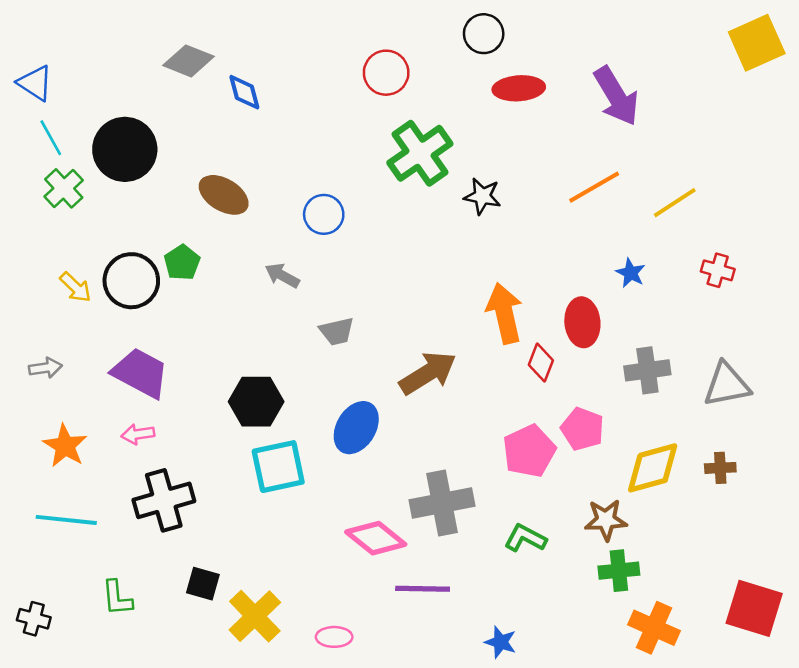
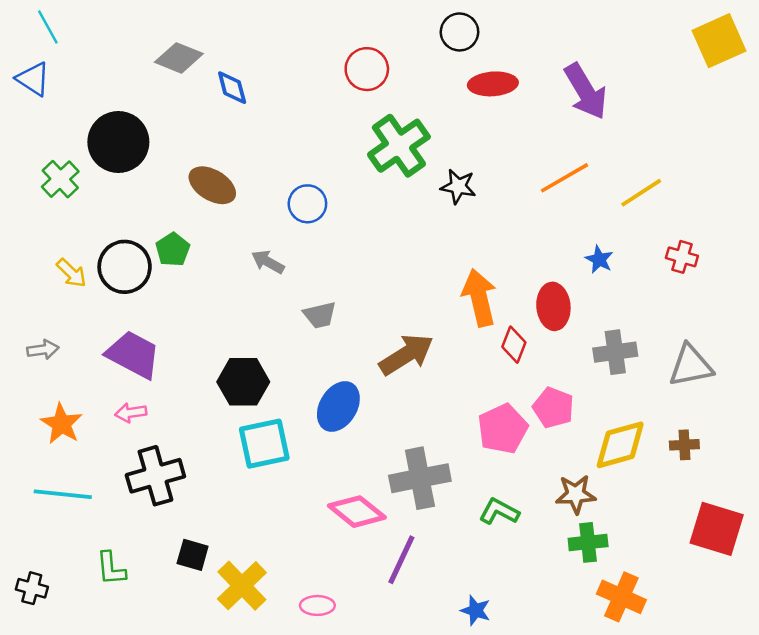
cyan line: (51, 138) -> (48, 27), moved
purple line: (423, 589) -> (401, 560), turned -66
red square: (754, 608) -> (717, 529), moved

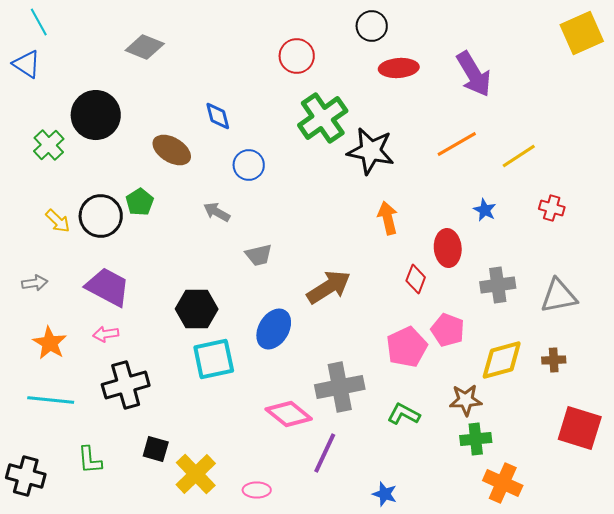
blue diamond: (232, 88) -> (218, 116), moved
black star: (458, 186) -> (371, 151), size x1.6
orange arrow: (479, 298) -> (388, 218), moved, size x0.7
black cross: (32, 588) -> (26, 476), size x1.5

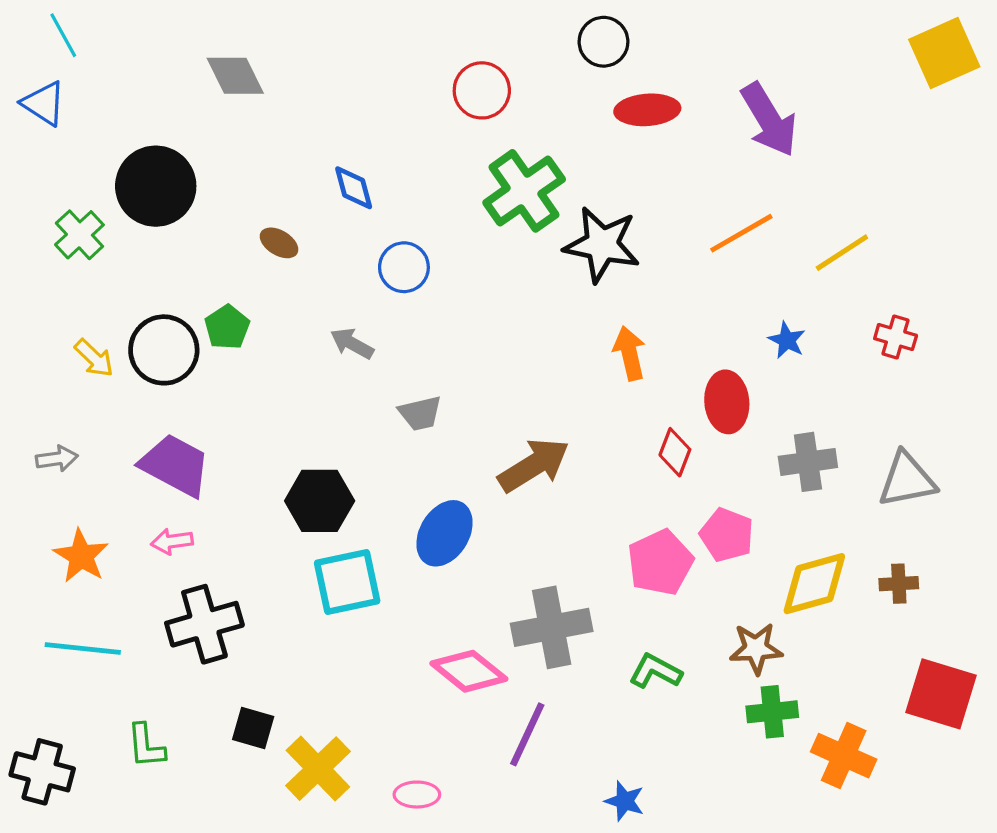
gray diamond: (145, 47) -> (235, 76), turned 42
brown ellipse: (172, 150) -> (279, 243), size x0.6
orange cross: (503, 483) -> (844, 756), moved

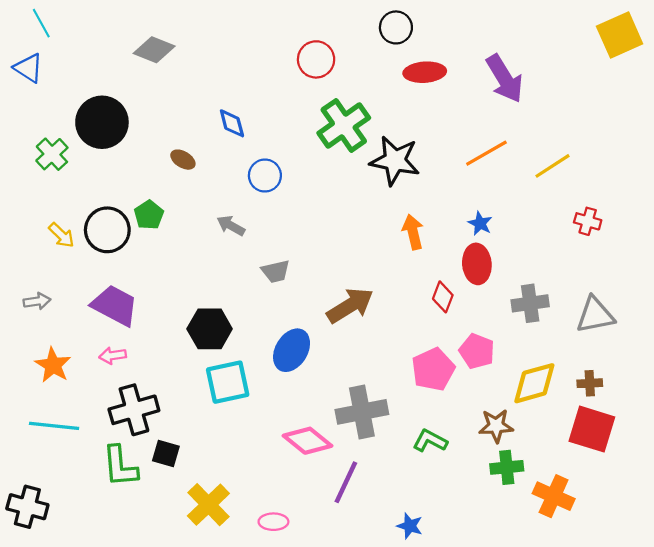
gray diamond: (235, 76) -> (154, 50), turned -42
blue star: (787, 340) -> (480, 223), moved
red square: (941, 694) -> (592, 429), moved
black square: (253, 728) -> (166, 454), moved
green L-shape: (146, 746) -> (120, 466), moved, size x1.4

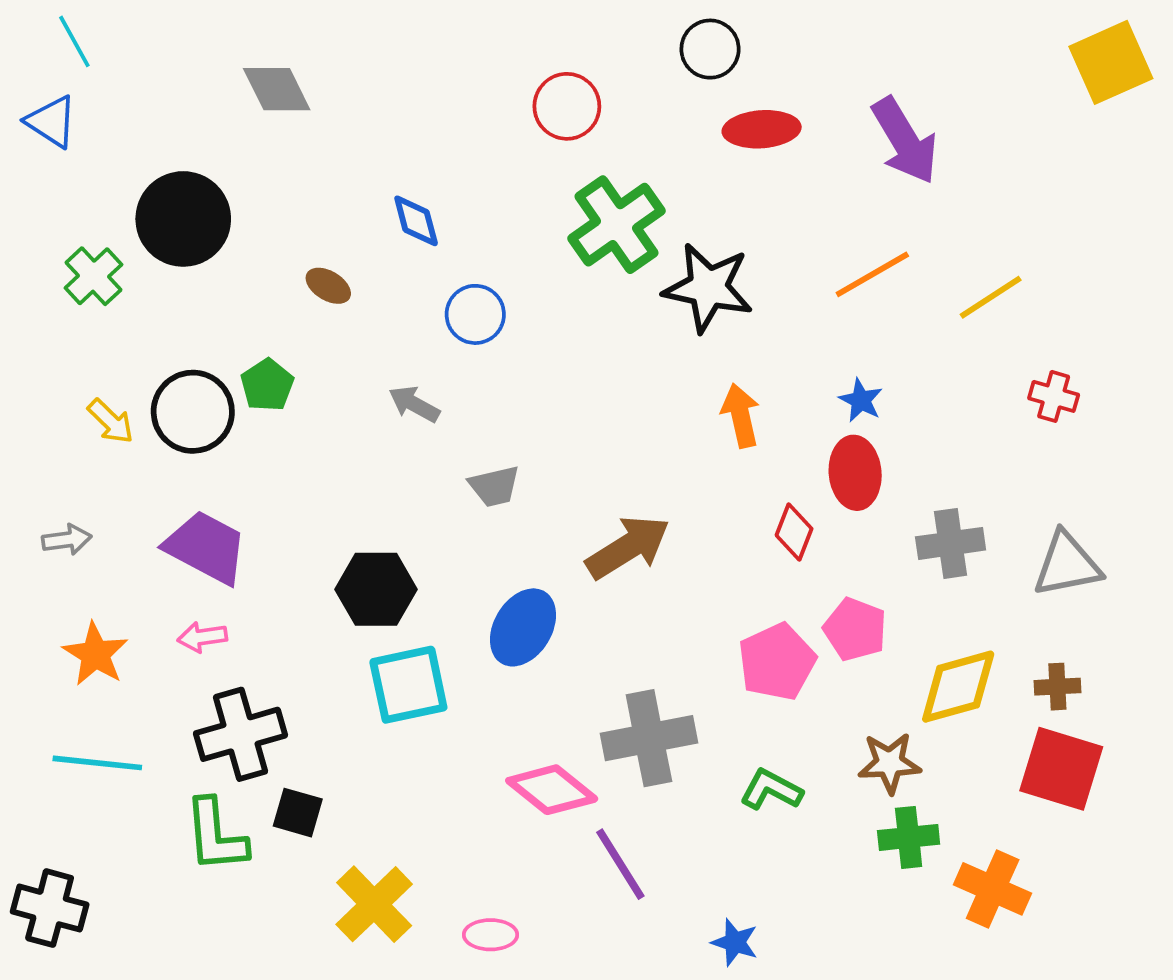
gray diamond: (154, 50) -> (277, 89), turned 42
purple line: (346, 482) -> (620, 864), turned -57

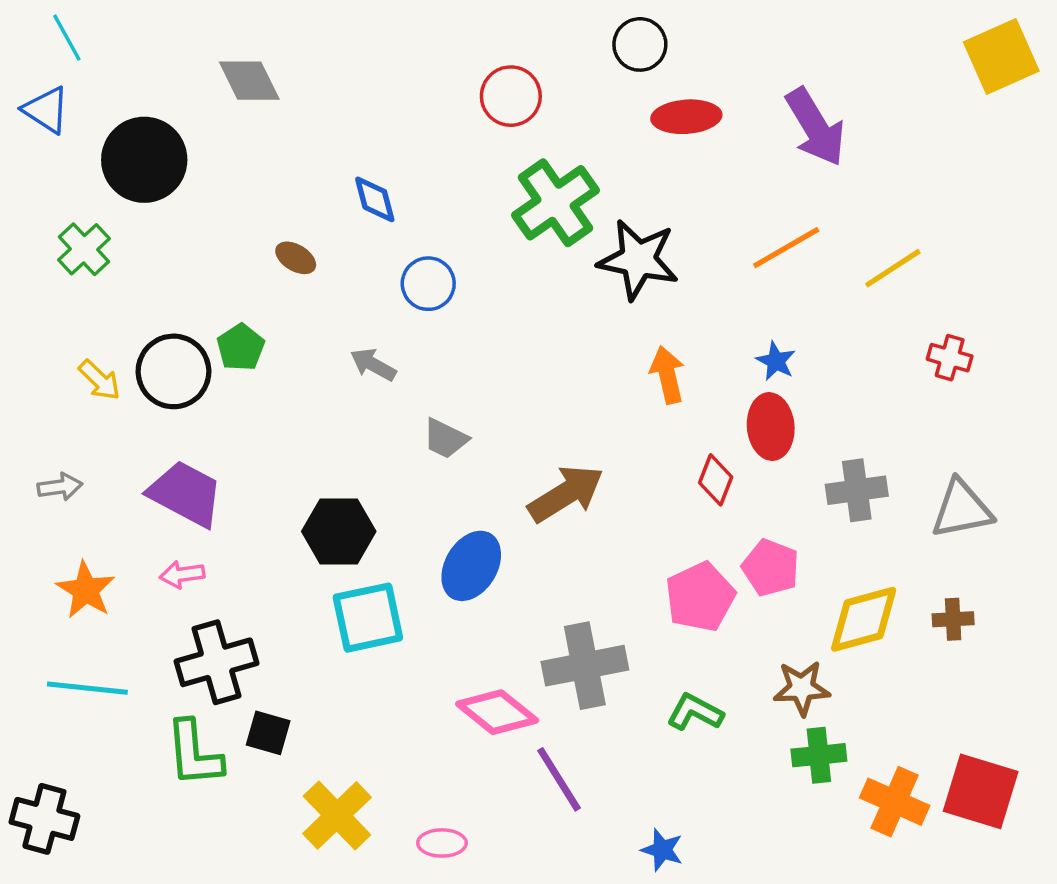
black circle: (183, 219) -> (144, 160), moved
gray trapezoid: (494, 486) -> (445, 439), turned 39
red square: (1061, 769) -> (981, 791), moved

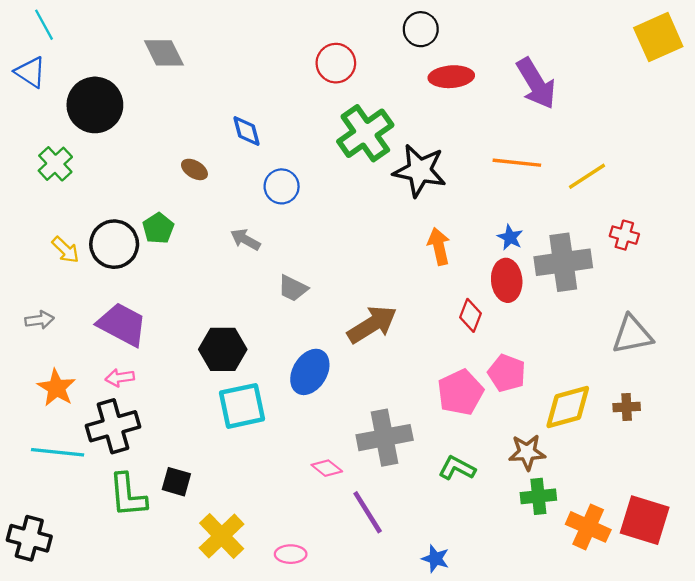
orange line: (786, 248) -> (517, 163), turned 36
gray cross: (857, 490) -> (563, 262), moved, size x1.4
black cross: (217, 662) -> (113, 426), moved
pink diamond: (497, 712) -> (327, 468), size x0.6

